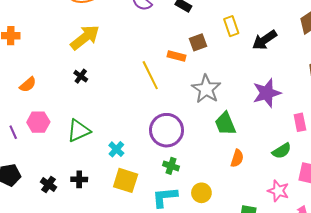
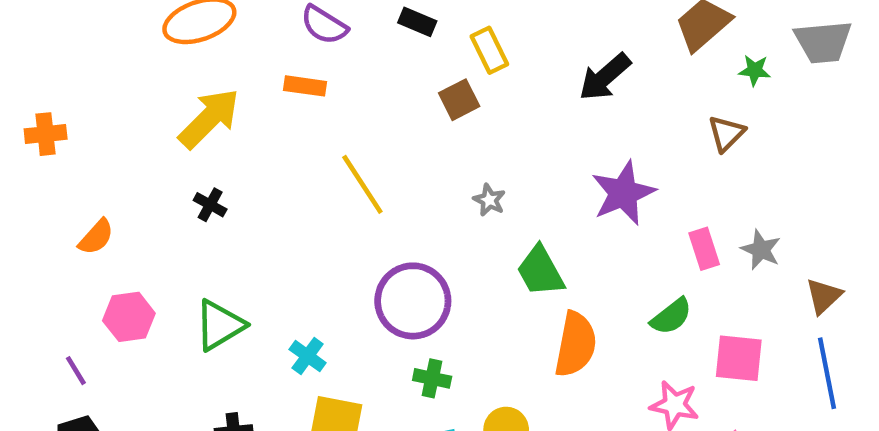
yellow rectangle: (231, 26) -> (489, 50), moved
orange rectangle: (177, 56) -> (305, 86), moved
gray star: (206, 89) -> (489, 200), size x0.5
purple line: (13, 132) -> (76, 371), moved
orange semicircle: (237, 158) -> (576, 344), size x1.6

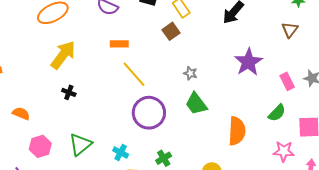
orange rectangle: (305, 86) -> (119, 44), moved
orange semicircle: (96, 237) -> (21, 114), turned -102
green trapezoid: (540, 271) -> (196, 104), moved
purple circle: (413, 301) -> (149, 113), moved
green cross: (432, 378) -> (164, 158), moved, turned -35

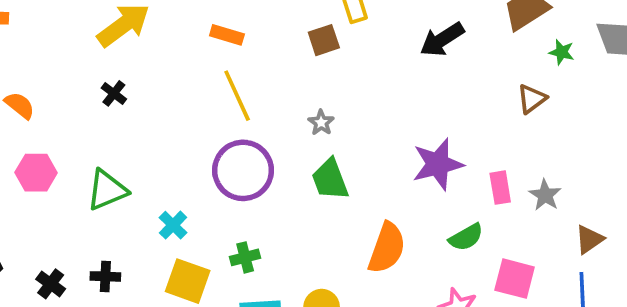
purple star: (248, 62) -> (438, 164), moved
gray star: (190, 73) -> (321, 123), moved

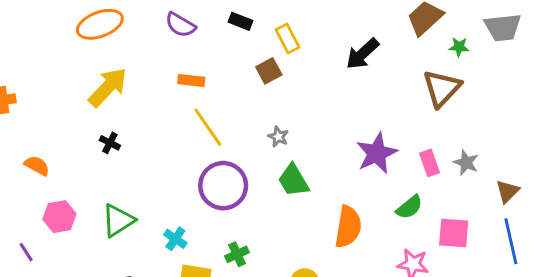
brown triangle: (532, 99) -> (442, 88), size x1.6

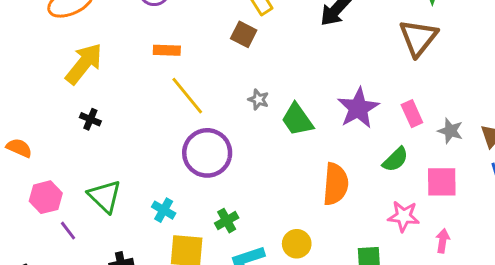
brown square: (269, 71) -> (244, 34), turned -30
gray star: (466, 163) -> (450, 131), moved
green trapezoid: (293, 180) -> (297, 120), moved
green triangle: (118, 220) -> (105, 196), turned -39
purple line: (26, 252) -> (68, 231), moved

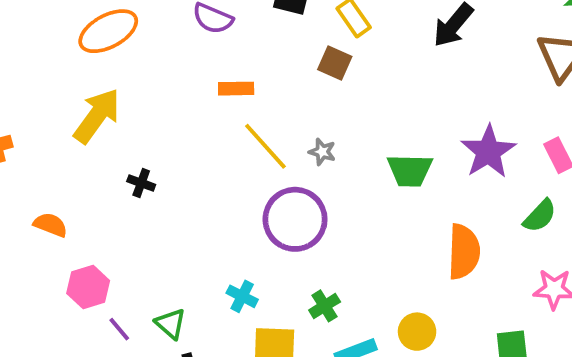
yellow arrow: (84, 64) -> (97, 116), moved
gray star: (258, 100) -> (322, 152), moved
green trapezoid: (297, 120) -> (410, 170), turned -51
green triangle: (105, 196) -> (171, 324), moved, size x0.7

